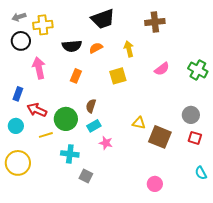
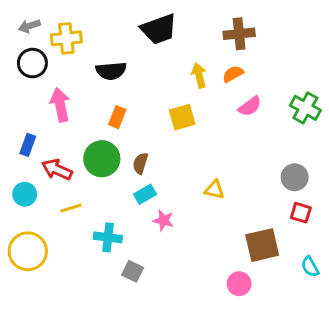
orange semicircle: (96, 48) -> (233, 74), moved
green circle: (66, 119) -> (102, 159), moved
brown square: (160, 137) -> (262, 245), moved, turned -35

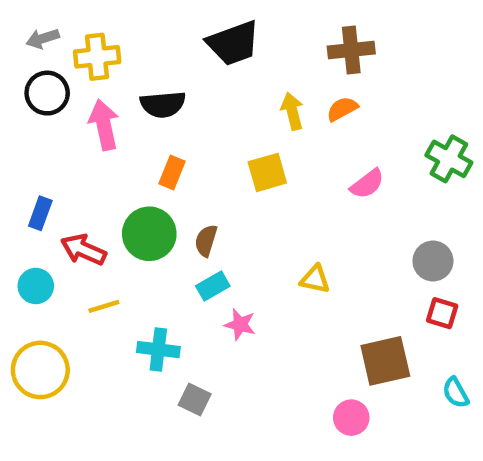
pink arrow: (60, 105) -> (104, 125), moved
pink semicircle: (250, 106) -> (367, 184), moved

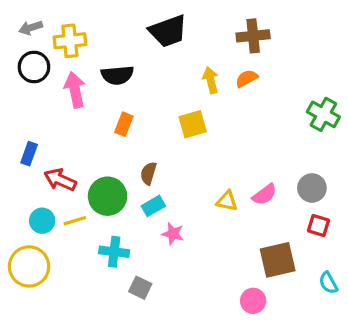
pink semicircle: (367, 184) -> (265, 195), moved
green circle: (149, 234) -> (108, 196), moved
cyan circle: (36, 286) -> (42, 221), moved

